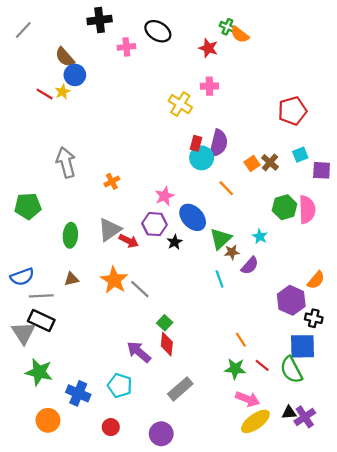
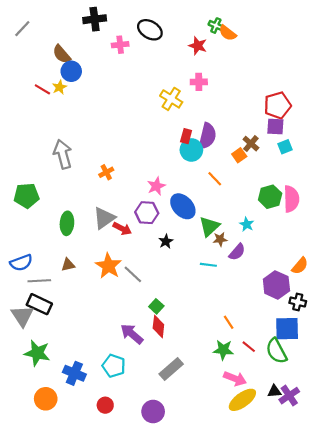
brown cross: (270, 162) -> (251, 144), moved
purple square: (322, 170) -> (275, 127), moved
black star: (175, 242) -> (166, 241), moved
cyan line: (220, 279) -> (208, 265), turned -63

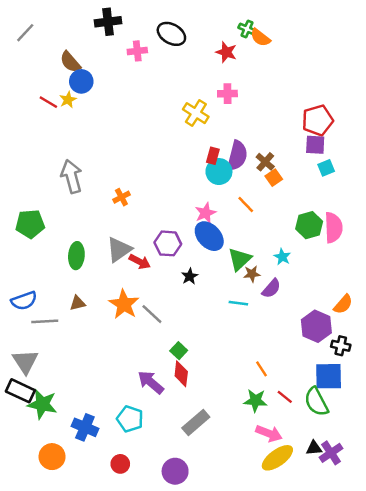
brown cross: (251, 144) -> (265, 162), moved
pink star: (156, 186) -> (206, 213), moved
black rectangle: (39, 304) -> (20, 391), moved

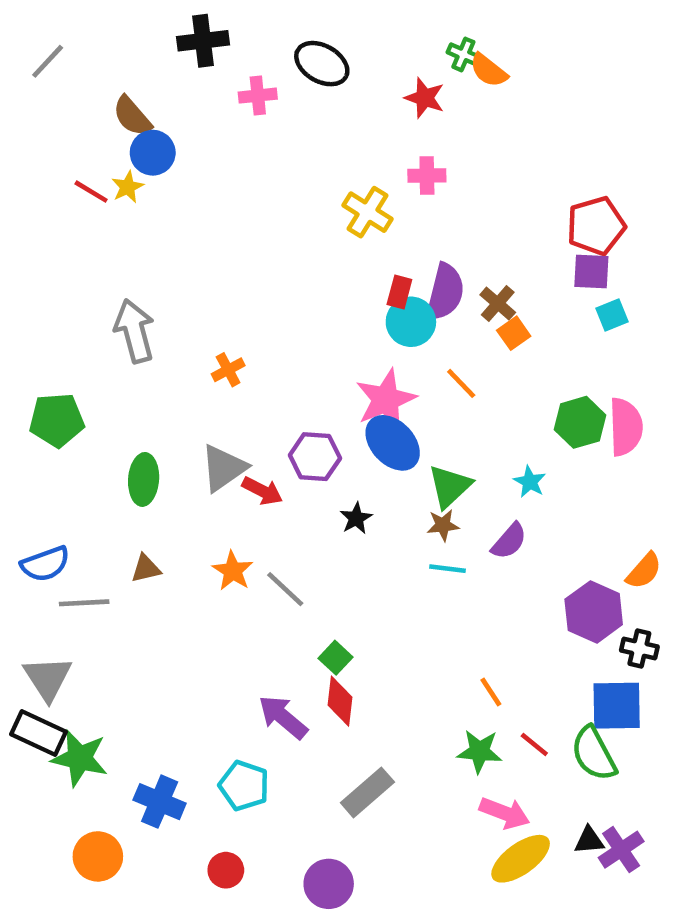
pink star: (206, 213) -> (386, 399), size x1.5
brown star: (252, 274) -> (443, 525), moved
orange star: (124, 304) -> (233, 571), size x0.7

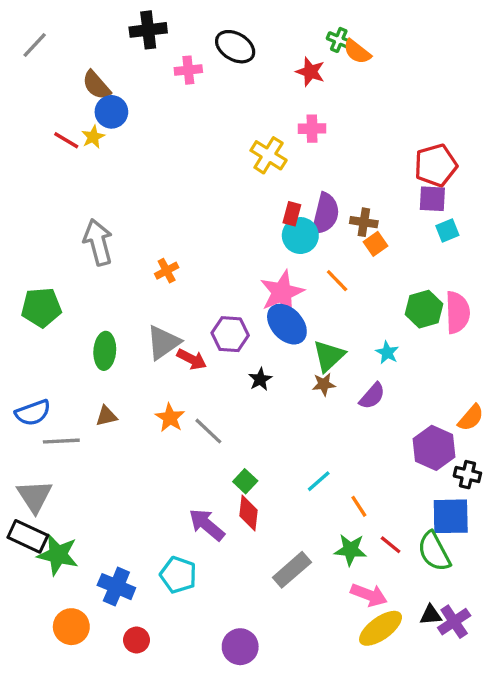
brown cross: (498, 304) -> (364, 222), turned -32
cyan line: (447, 569) -> (319, 481), moved, turned -48
gray rectangle: (367, 792) -> (292, 570), moved
red circle: (226, 870) -> (137, 640), moved

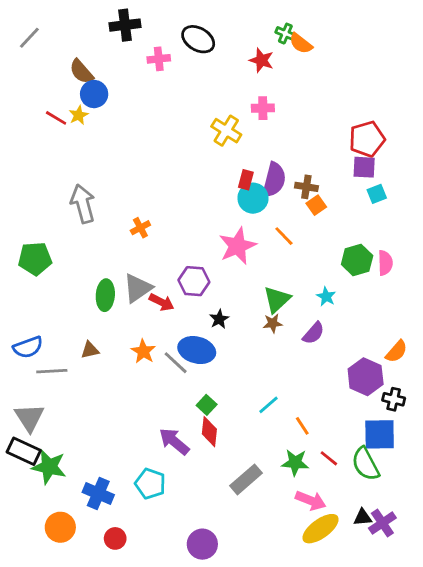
pink semicircle: (457, 312) -> (385, 263), size x0.7
blue ellipse: (287, 324) -> (197, 350), moved, turned -32
green ellipse: (105, 351) -> (105, 295), moved

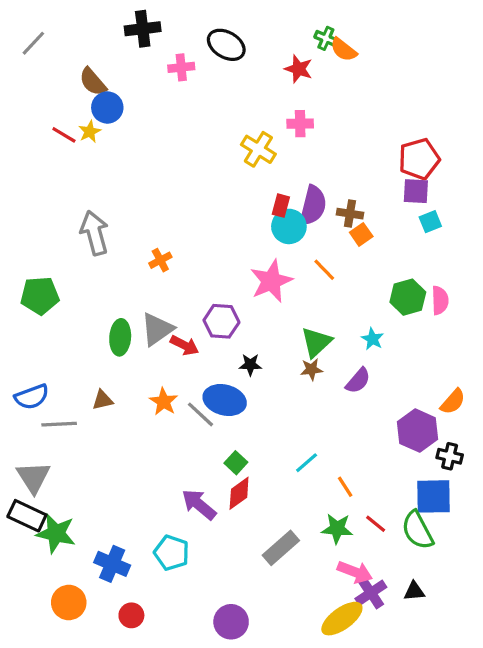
black star: (219, 319) -> (250, 365), turned 30
red diamond: (209, 432) -> (239, 493), turned 48
purple cross: (382, 523) -> (371, 593), moved
yellow ellipse: (321, 529) -> (342, 619), moved

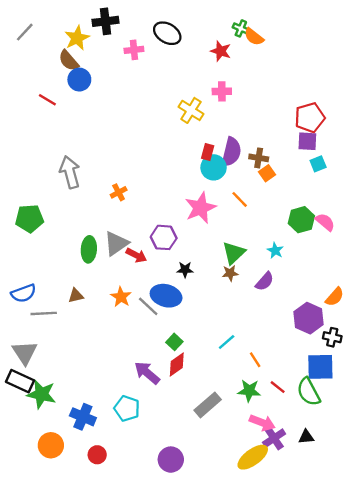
yellow star: (90, 132) -> (77, 38), moved, size x1.5
pink semicircle: (440, 300) -> (325, 222), turned -48

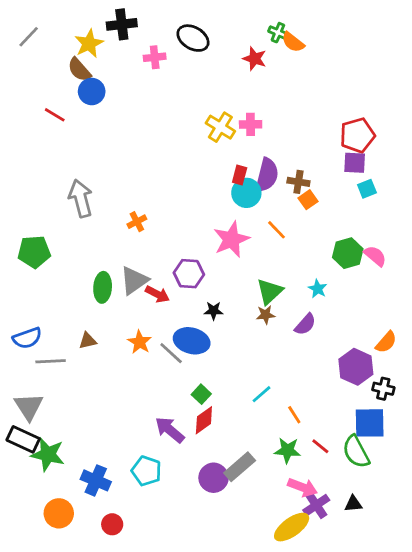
pink cross: (222, 91) -> (251, 124), moved
purple circle: (171, 460) -> (214, 478), moved

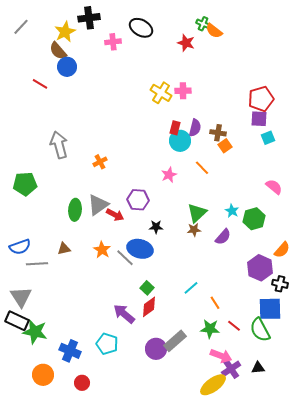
purple semicircle: (267, 175) -> (195, 128), size x0.7
pink star: (231, 239) -> (169, 175), size x0.6
green hexagon: (348, 253) -> (254, 219), moved

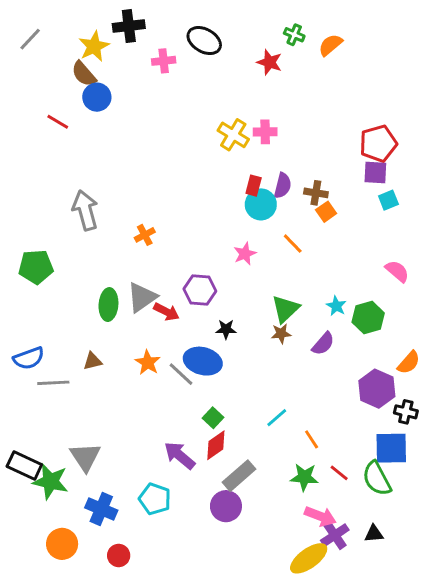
orange semicircle: (214, 31) -> (330, 45), moved, turned 102
gray triangle: (21, 297) -> (85, 457), moved
gray rectangle: (175, 341) -> (239, 476), moved

